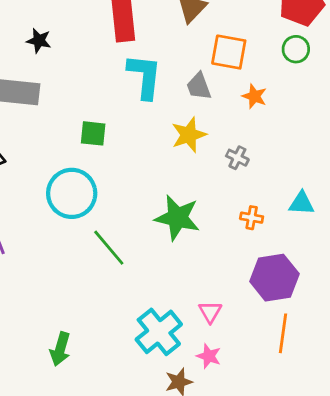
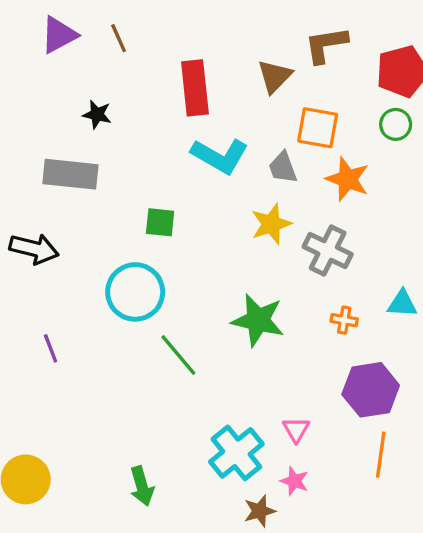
cyan L-shape: (145, 76) -> (220, 156), turned 114
orange star: (254, 96) -> (348, 179), size x1.5
gray cross: (237, 158) -> (328, 250), size x1.8
green arrow: (60, 349) -> (142, 486), moved, turned -32

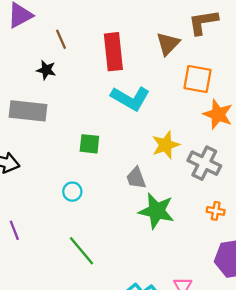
brown line: (119, 38) -> (61, 39), moved
gray trapezoid: (283, 168) -> (136, 178), moved
cyan circle: (135, 292) -> (72, 192), size x0.5
green line: (178, 355) -> (81, 251), moved

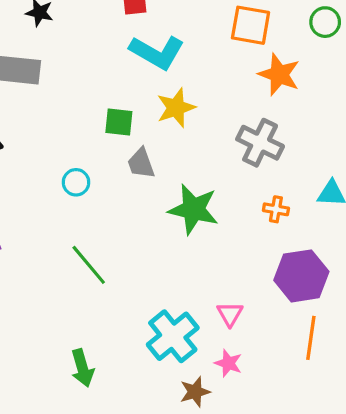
green square: (89, 144) -> (119, 122), moved
yellow star: (166, 145) -> (176, 108), moved
gray trapezoid: (136, 178) -> (141, 163), moved

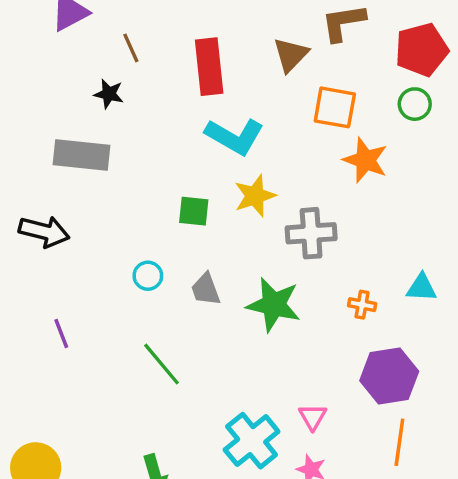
gray cross: (260, 143) -> (311, 233), moved, turned -30
gray trapezoid: (141, 163) -> (206, 289), moved

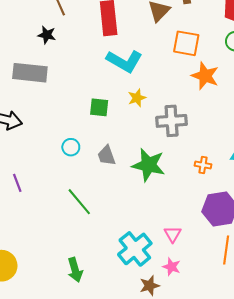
yellow star: (255, 196) -> (137, 98), size x0.7

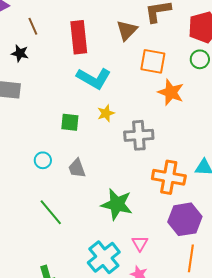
green star: (148, 165) -> (117, 204), moved
orange cross: (203, 165) -> (169, 177), size x2.0

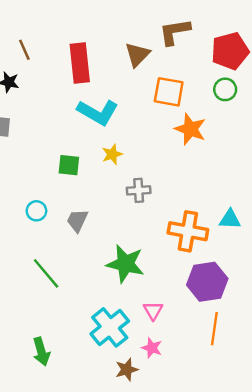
gray cross: (139, 135) -> (139, 190), moved, size x0.7
gray trapezoid: (77, 168) -> (77, 220), turned 45

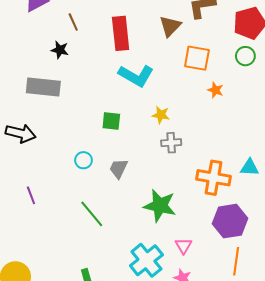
orange star: (190, 129) -> (215, 90), size x0.6
yellow star: (112, 154) -> (161, 115), moved, turned 30

